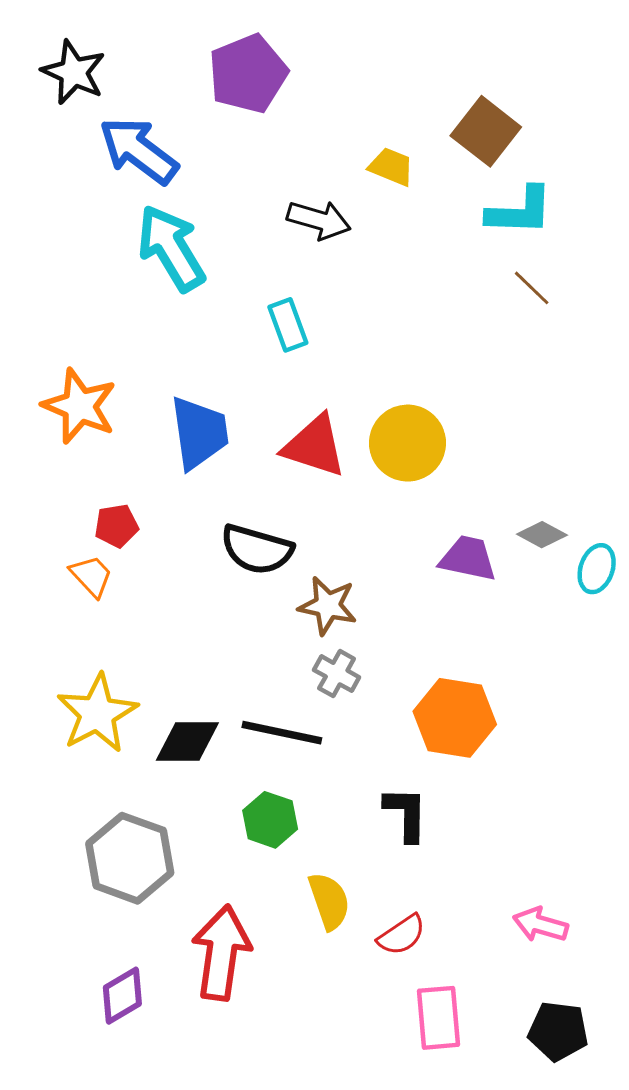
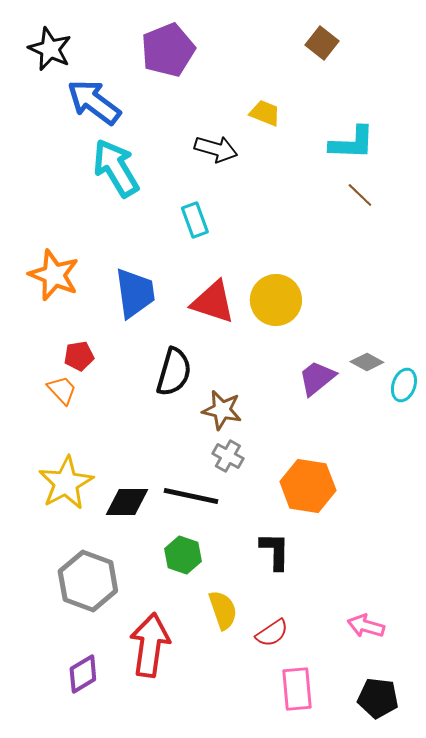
brown square: (486, 131) -> (322, 43), moved, size x0.7
black semicircle: (257, 549) -> (174, 372), turned -90
purple trapezoid: (468, 558) -> (317, 378), turned -51

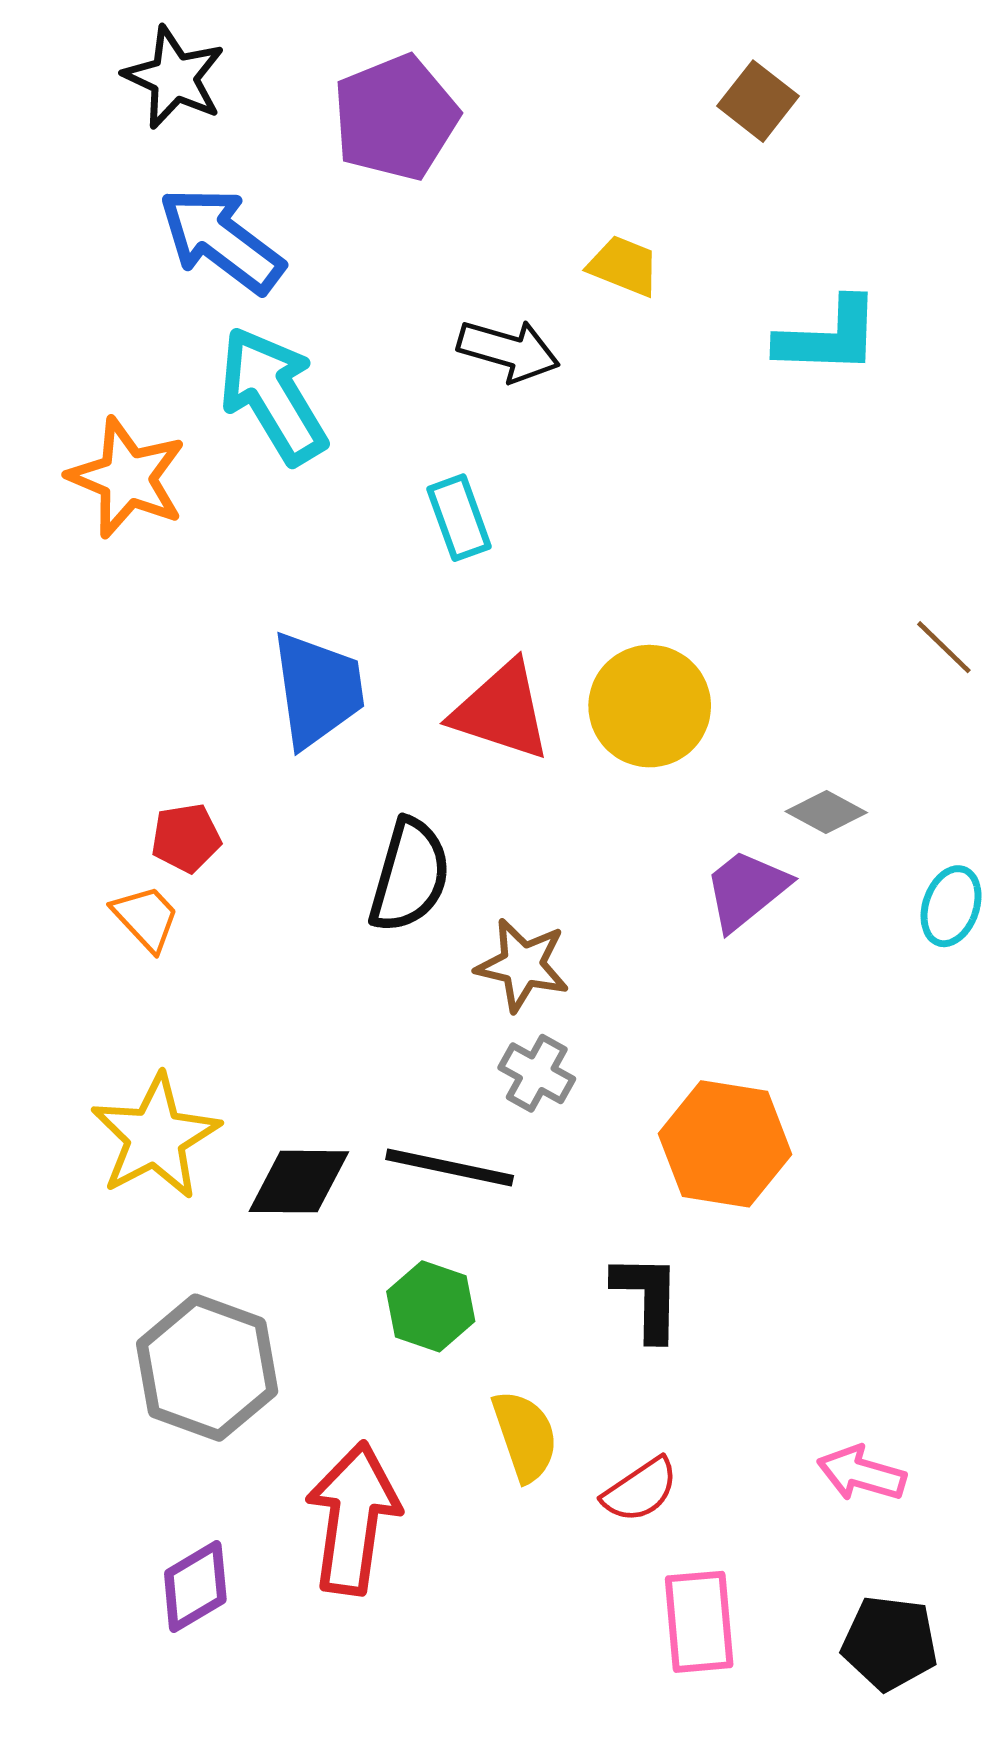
black star: (50, 49) -> (174, 78), moved
brown line: (360, 195) -> (944, 647), moved
orange star: (54, 275) -> (127, 478), moved
gray diamond: (367, 362) -> (826, 812), moved

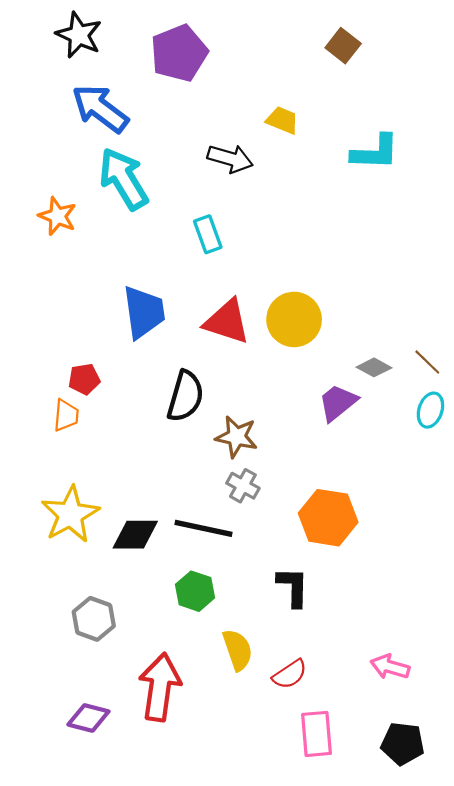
orange star: (127, 478) -> (58, 216), size x0.7
brown line: (944, 647) -> (427, 362), moved
orange trapezoid: (146, 918) -> (66, 415), turned 48
gray hexagon: (207, 1368) -> (94, 619), size x0.7
purple diamond: (195, 1587) -> (88, 718), turned 45

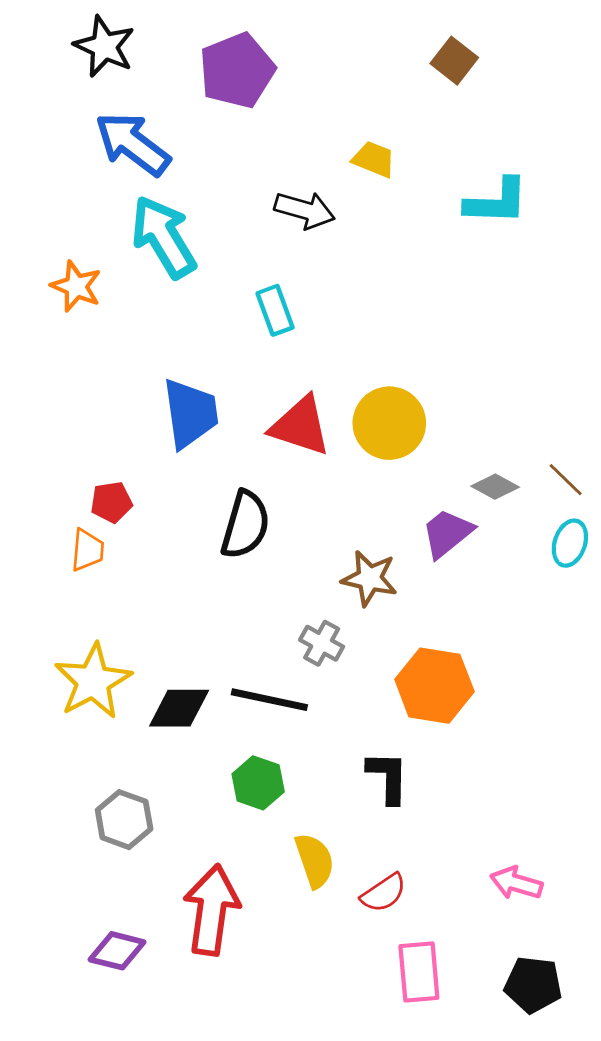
brown star: (237, 437) -> (370, 578), moved

